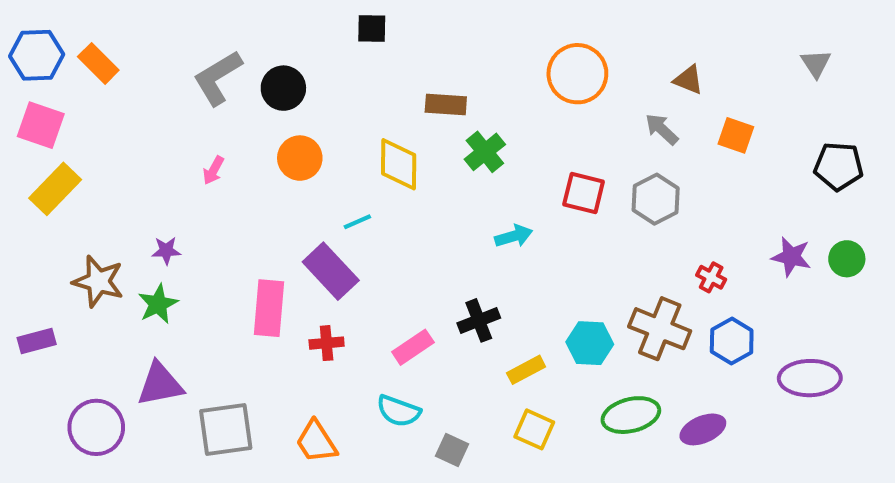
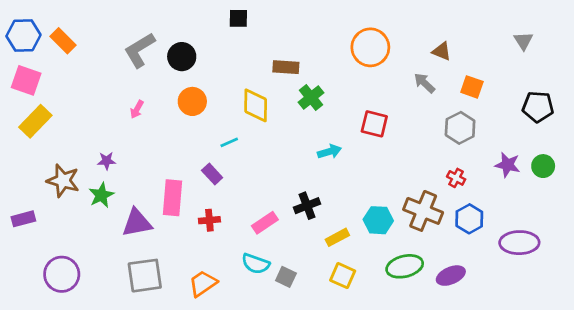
gray hexagon: (656, 199) -> (460, 128), moved
purple rectangle: (331, 271) -> (212, 174), size x0.6
purple triangle: (160, 384) -> (137, 223), moved
orange trapezoid: (316, 442) -> (203, 283), turned 88
gray square: (452, 450) -> (286, 277), moved

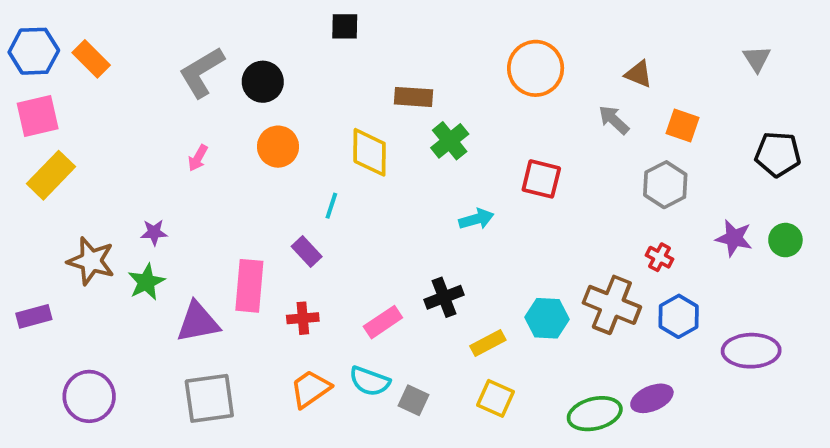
pink square: (26, 80) -> (38, 116), turned -32
cyan line: (229, 142) -> (331, 206), turned -48
green ellipse: (405, 266) -> (595, 414), moved
orange trapezoid: (203, 283) -> (310, 389), moved

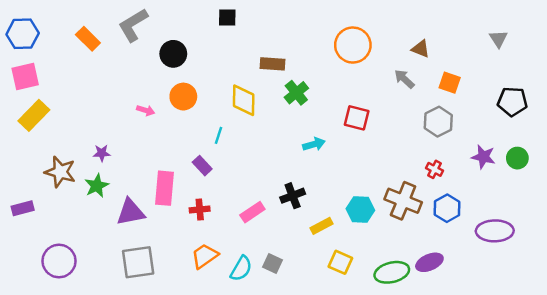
orange rectangle: (91, 59) -> (88, 39), moved
gray L-shape: (202, 72) -> (133, 25), moved
pink arrow: (198, 158) -> (146, 110), moved, turned -102
cyan semicircle: (370, 381) -> (241, 269), moved, turned -80
yellow square: (495, 398) -> (340, 262), moved

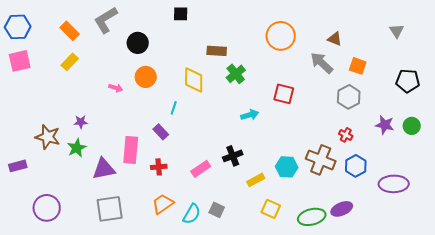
gray arrow: (404, 79) -> (322, 63), size x1.4
yellow rectangle: (34, 115) -> (70, 62), moved, size x0.7

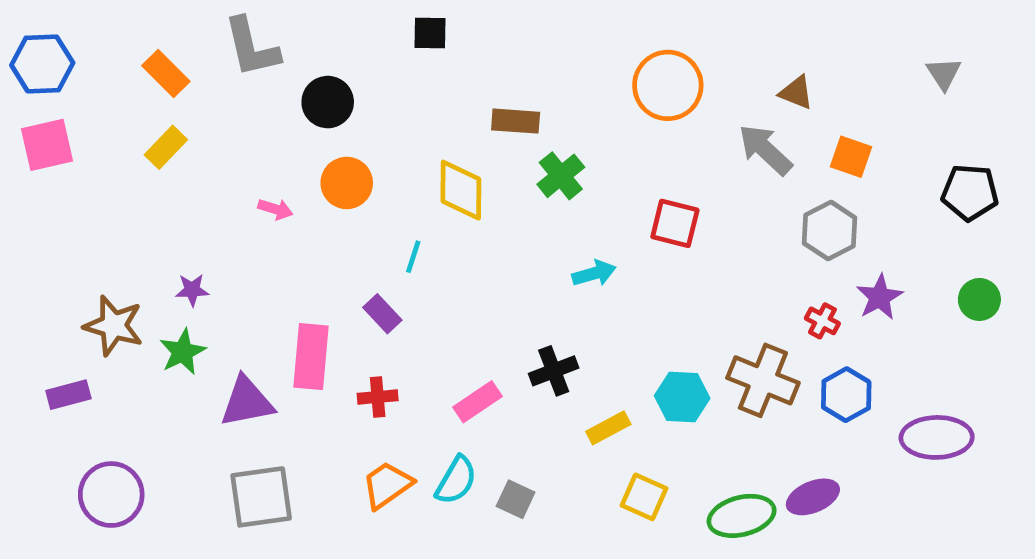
gray L-shape: (106, 20) -> (252, 47), turned -72
purple star: (385, 125) -> (879, 297), moved, turned 30
purple rectangle: (18, 166) -> (68, 395), moved
cyan semicircle: (192, 214) -> (456, 480), moved

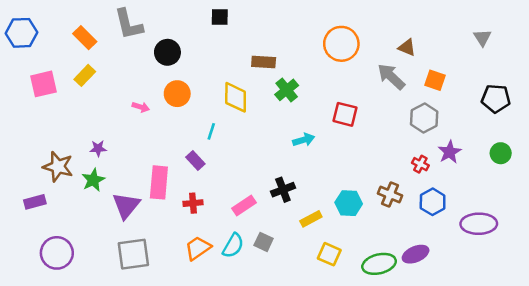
pink square: (47, 145) -> (43, 84), moved
brown cross: (763, 380) -> (390, 195), size x0.7
purple triangle: (247, 402) -> (126, 206), turned -40
gray square: (516, 499) -> (264, 242), moved

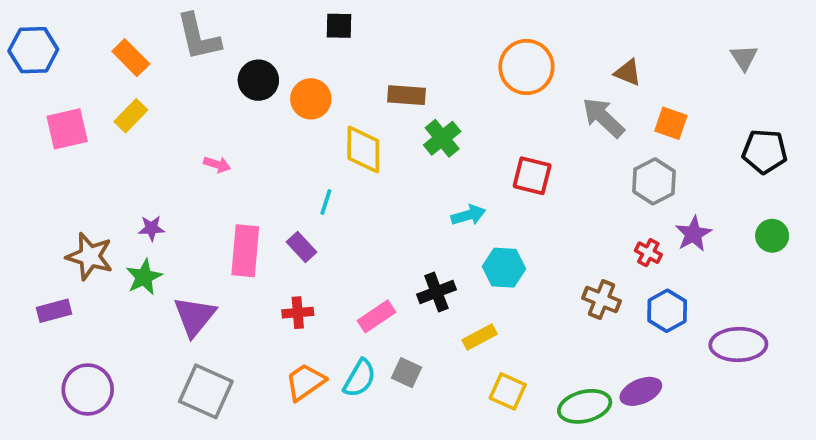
orange circle: (177, 94) -> (311, 99), moved
pink rectangle: (159, 182) -> (245, 251), moved
cyan hexagon: (349, 203) -> (504, 268), moved
gray square: (133, 254) -> (206, 391), turned 32

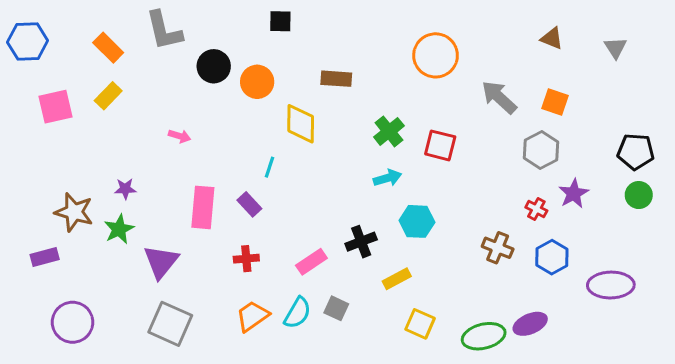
brown triangle: (628, 73) -> (552, 38), moved
green cross: (442, 138) -> (389, 131), moved
black pentagon: (765, 151) -> (636, 152), moved

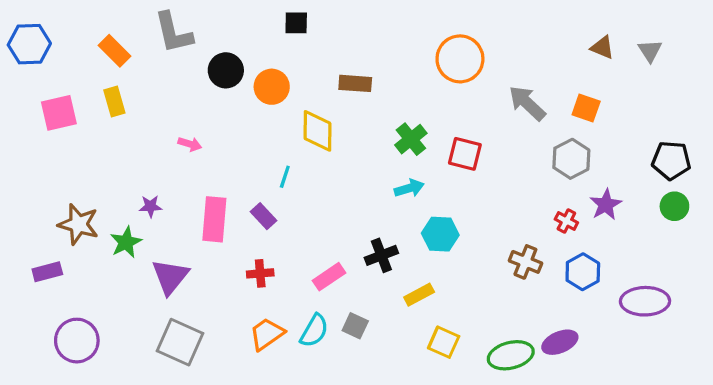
brown triangle: (552, 38) -> (602, 47), moved
yellow rectangle: (108, 96) -> (114, 101), turned -60
purple star: (125, 189) -> (150, 206), moved

